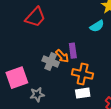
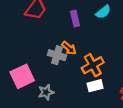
purple rectangle: (73, 51) -> (75, 18), moved
orange cross: (83, 74) -> (93, 65), turned -36

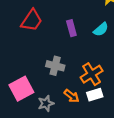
cyan semicircle: (103, 12) -> (101, 29), moved
orange arrow: (69, 48) -> (72, 96), moved

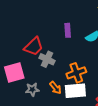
red trapezoid: (32, 20) -> (34, 47), moved
white rectangle: (95, 95) -> (75, 91), size x1.5

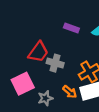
purple rectangle: (68, 30) -> (71, 28), turned -56

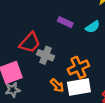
gray star: (45, 98) -> (13, 90), moved

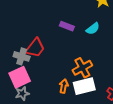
gray cross: (45, 55) -> (22, 56), moved
orange arrow: (57, 85) -> (64, 86), turned -120

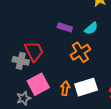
red trapezoid: (35, 48) -> (34, 51), turned -60
orange cross: (82, 68) -> (80, 52), moved
pink square: (20, 77) -> (38, 84), moved

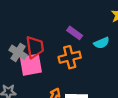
orange cross: (80, 52) -> (70, 57), moved
pink square: (38, 84) -> (31, 65), moved

